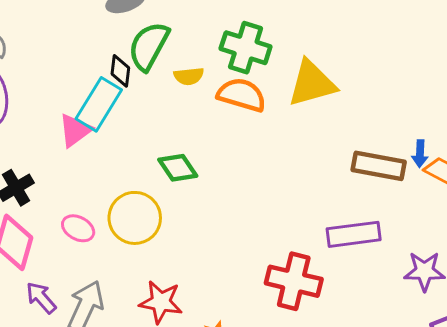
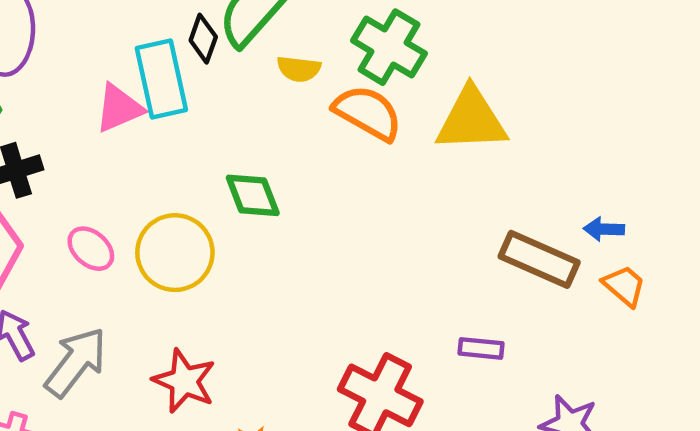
cyan rectangle: (99, 104) -> (161, 79), turned -57
blue arrow: (420, 154) -> (604, 229), moved, turned 76
purple rectangle: (354, 234) -> (481, 348), size x0.6

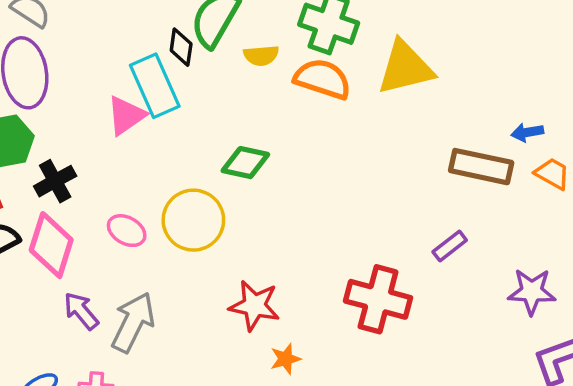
green diamond: (253, 195) -> (245, 163), turned -45
purple rectangle: (481, 348) -> (450, 246), turned -32
red star: (184, 381) -> (254, 306), moved

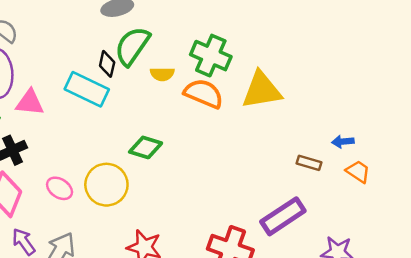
cyan rectangle: (155, 86) -> (87, 89), turned -45
pink triangle: (126, 115) -> (30, 103), moved, turned 36
brown rectangle: (481, 167) -> (309, 163), size x0.6
purple rectangle: (450, 246) -> (283, 216), size x1.8

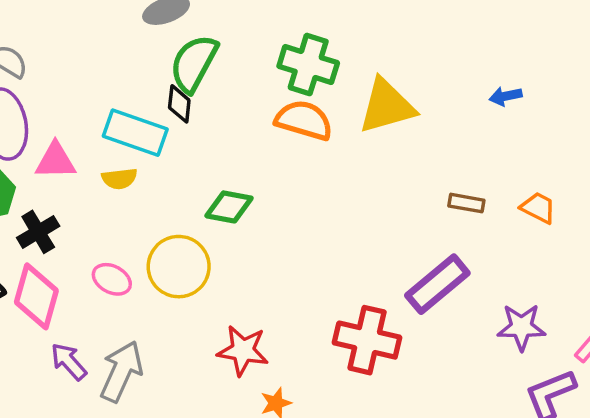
black diamond: (107, 64) -> (179, 104), moved
yellow semicircle: (162, 74) -> (119, 179), moved
blue arrow: (343, 142) -> (506, 96), moved

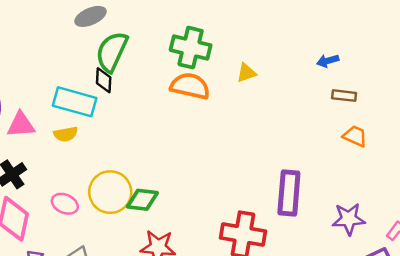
yellow triangle: (387, 106) -> (246, 73), size x0.5
brown rectangle: (466, 203) -> (344, 96), moved
green diamond: (229, 207) -> (142, 200), moved
purple rectangle: (437, 284) -> (289, 193), turned -42

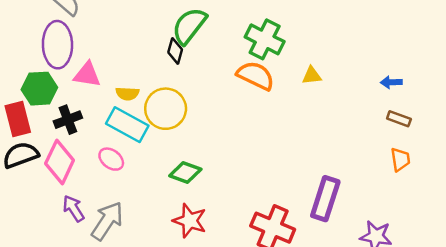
cyan rectangle: (75, 102) -> (127, 125), moved
orange trapezoid: (355, 136) -> (400, 159), turned 45
yellow circle: (110, 192) -> (166, 109), moved

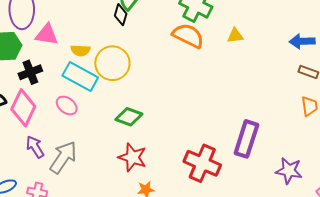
blue arrow: (391, 82) -> (302, 41), size x1.4

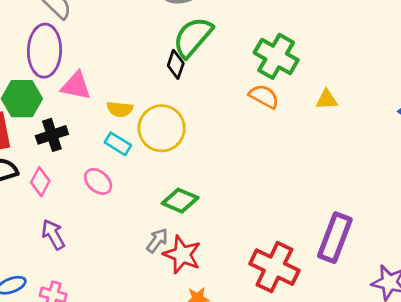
orange semicircle: (188, 36) -> (264, 96), size x0.7
cyan rectangle: (80, 77) -> (118, 144), size x0.6
pink diamond: (23, 108) -> (40, 182), size x0.6
gray arrow: (63, 157) -> (157, 240), moved, size x0.6

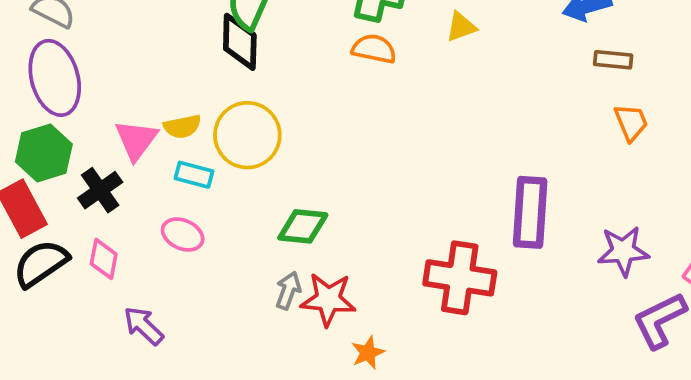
black diamond: (176, 64) -> (240, 42), size x1.4
pink triangle: (76, 86) -> (136, 140), moved, turned -48

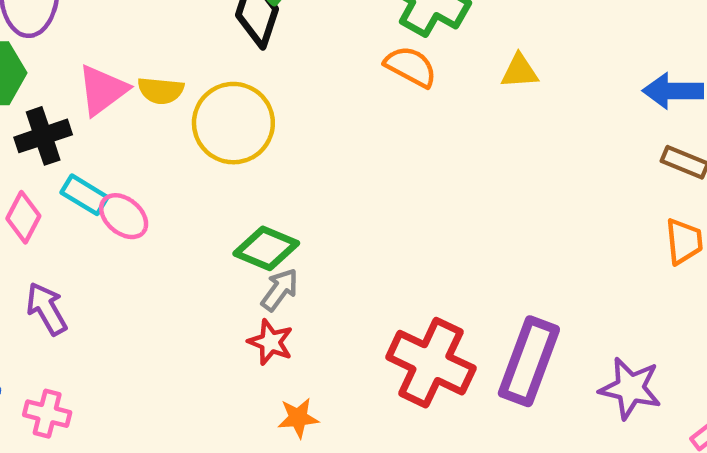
cyan rectangle: (194, 175) -> (84, 195), moved
purple rectangle: (530, 212) -> (529, 361), moved
gray arrow: (288, 290) -> (280, 290), moved
red star: (328, 299) -> (271, 342), size x0.7

